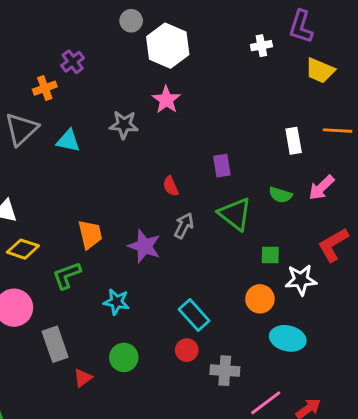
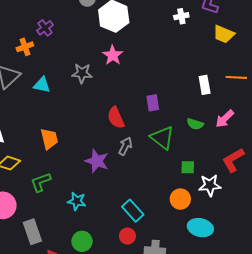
red semicircle: (171, 186) -> (116, 118), size x1.5
orange trapezoid: (90, 234) -> (49, 139), moved

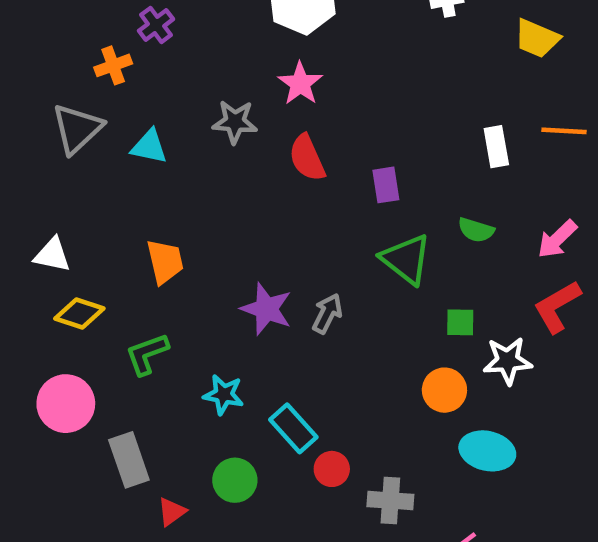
red semicircle: (116, 118) -> (307, 158), moved
pink arrow: (225, 119) -> (557, 239), moved
gray arrow: (125, 146) -> (327, 313), moved
cyan rectangle: (133, 211) -> (293, 428), moved

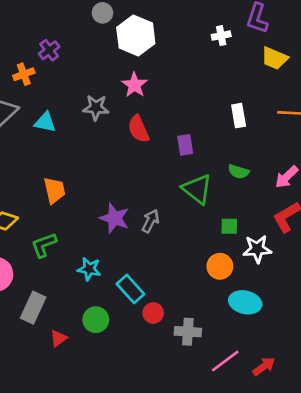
white rectangle: (496, 147) -> (239, 116), moved
gray rectangle: (129, 460) -> (33, 308), turned 44

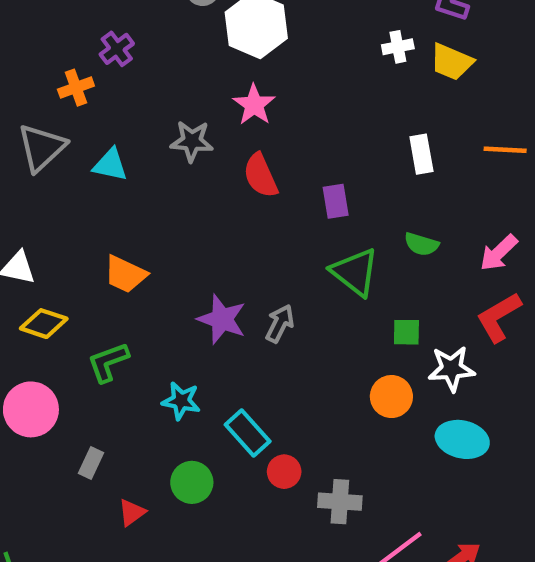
white cross: (221, 36) -> (398, 47), moved
yellow trapezoid: (275, 58) -> (451, 62), moved
orange trapezoid: (54, 190) -> (125, 274), turned 128
cyan ellipse: (245, 302) -> (462, 439), moved
gray rectangle: (33, 308) -> (91, 463), size x0.6

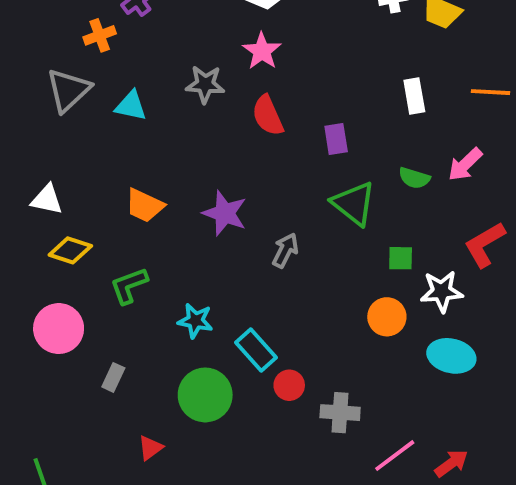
pink arrow: (499, 253) -> (465, 164), moved
purple star: (222, 319) -> (225, 213), moved
green circle: (192, 482) -> (205, 395), size x1.4
red triangle: (132, 512) -> (150, 448), moved

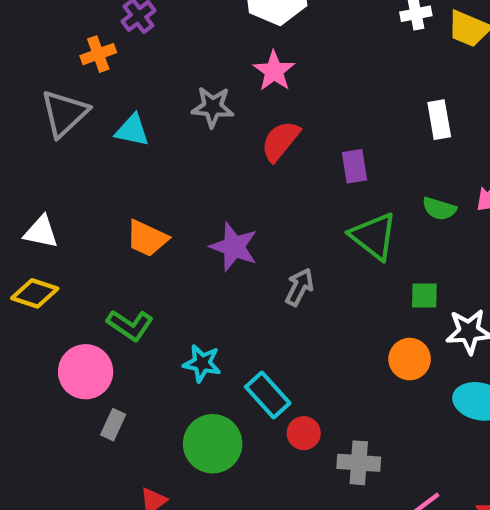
red semicircle: (268, 116) -> (280, 141), turned 63
yellow diamond: (70, 250) -> (35, 293), moved
green L-shape: (129, 286) -> (130, 325), turned -126
pink circle: (59, 329) -> (86, 372), moved

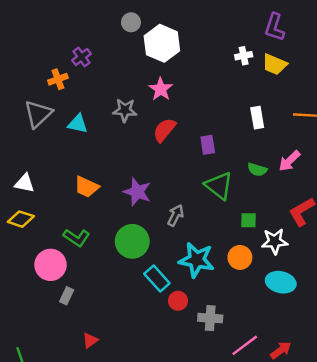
cyan star: (202, 363) -> (197, 260), moved, size x1.6
green circle: (213, 444) -> (132, 241), moved

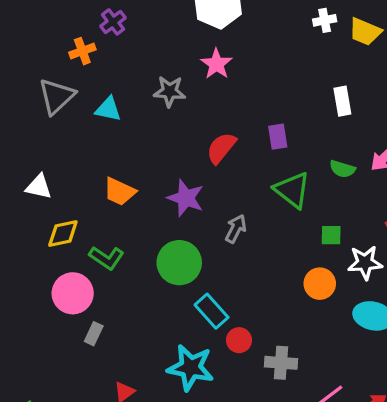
red semicircle: (164, 130) -> (221, 148), moved
yellow diamond: (21, 219) -> (63, 234), moved, turned -30
cyan star: (197, 260) -> (191, 368), moved

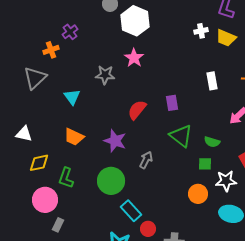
cyan triangle: (108, 109) -> (72, 97), moved, turned 42
green semicircle: (342, 169) -> (212, 142), moved
green L-shape: (107, 258) -> (66, 178), turned 75

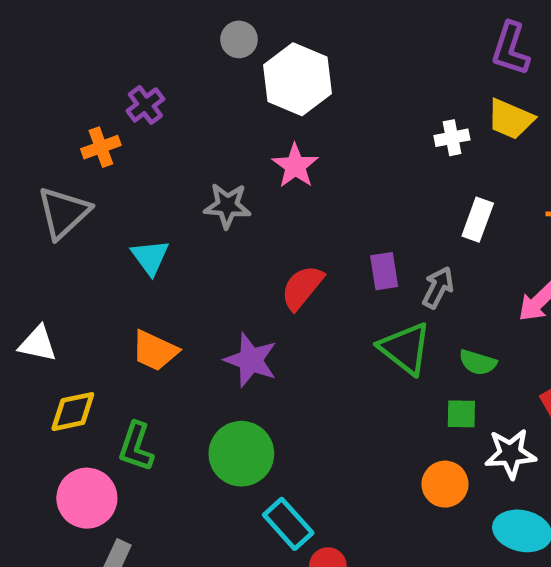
white cross: (201, 31) -> (452, 138), moved
white rectangle: (212, 81) -> (478, 220), turned 30
gray arrow: (146, 160) -> (438, 288), moved

